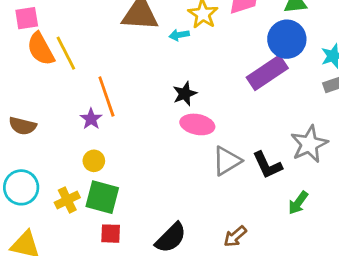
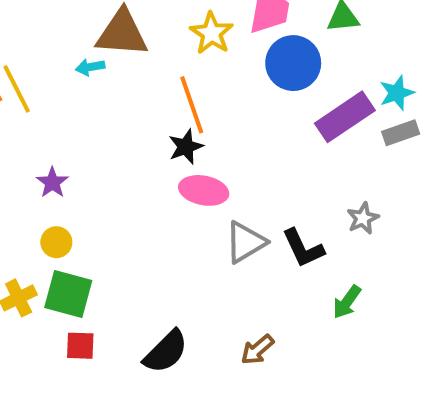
cyan arrow: (179, 35) -> (90, 67), moved
blue circle: (287, 39) -> (293, 63), moved
purple rectangle: (267, 73) -> (345, 117), moved
orange line: (106, 97) -> (192, 105), moved
gray star: (309, 144) -> (363, 218), size x0.6

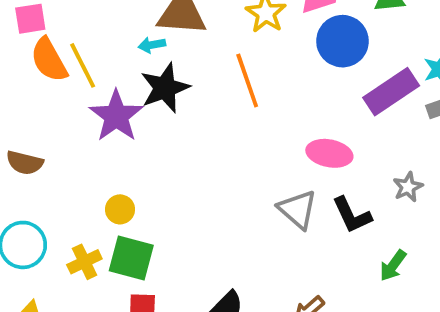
black star: (186, 147) -> (165, 88), moved, size x1.5
purple star: (52, 182) -> (116, 116), moved, size x1.8
pink ellipse: (204, 190) -> (329, 153), moved
gray triangle: (245, 242) -> (298, 209), turned -48

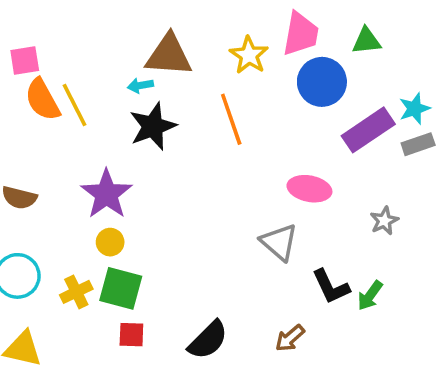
purple star: (116, 116) -> (107, 194), moved
black L-shape: (352, 215) -> (331, 287), moved

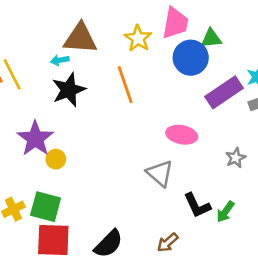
green triangle: (366, 41) -> (211, 38), moved
yellow circle: (110, 242) -> (56, 159), moved
red square: (131, 335) -> (53, 240), size x1.8

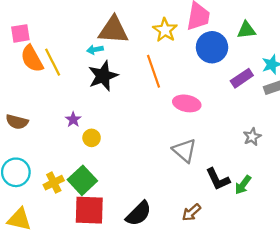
green triangle: (211, 38) -> (246, 30), moved
purple rectangle: (224, 92) -> (242, 78), size x0.7
pink ellipse: (182, 135) -> (187, 103), moved
purple star: (35, 139) -> (73, 120), size x0.5
green square: (46, 207) -> (82, 180), turned 32

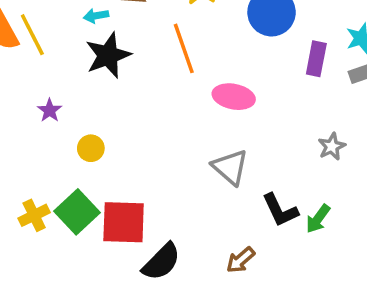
purple rectangle: (242, 78) -> (316, 59), turned -45
purple star: (73, 120) -> (50, 110), moved
red square: (89, 210) -> (124, 222), moved

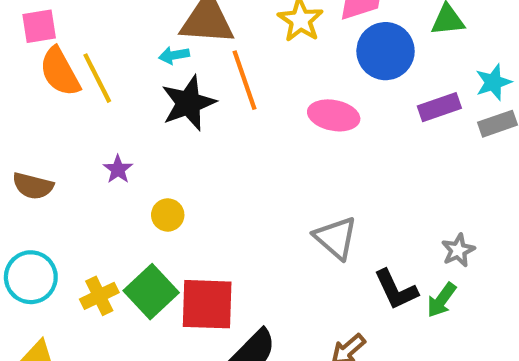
orange line: (184, 48) -> (244, 80), moved
purple rectangle: (316, 59) -> (439, 107), turned 60
pink ellipse: (234, 97) -> (334, 115), moved
gray star: (332, 147) -> (458, 250), moved

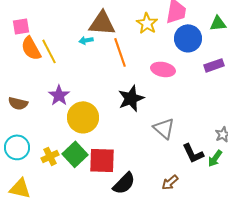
black star: (188, 103) -> (131, 98), moved
purple star: (118, 169) -> (59, 95), size x1.5
yellow circle: (168, 215) -> (83, 117), size x2.0

